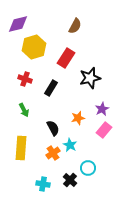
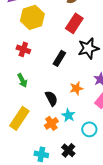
red rectangle: (66, 58) -> (74, 23), moved
black rectangle: (51, 88) -> (59, 58), moved
yellow rectangle: (21, 148) -> (19, 118), turned 30
cyan circle: (88, 168) -> (89, 129), moved

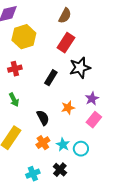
red cross: (23, 49) -> (15, 69), turned -32
cyan star: (68, 115) -> (63, 145), moved
cyan cross: (41, 154) -> (33, 174), turned -32

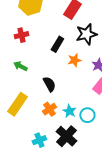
green arrow: (14, 100) -> (20, 66), turned 144
orange star: (68, 108) -> (74, 60), moved
black cross: (60, 170) -> (66, 136), size x1.5

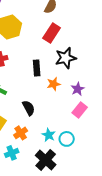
black rectangle: (57, 44) -> (37, 68), turned -35
orange cross: (49, 109) -> (21, 133), moved
cyan cross: (39, 140) -> (12, 153), moved

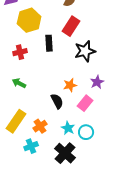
black rectangle: (37, 68) -> (49, 43), moved
orange star: (54, 84) -> (70, 85), moved
black semicircle: (29, 108) -> (57, 101), moved
pink rectangle: (80, 110) -> (85, 103), moved

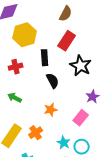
black star: (85, 51) -> (81, 66), turned -30
orange star: (70, 85) -> (51, 110), moved
black semicircle: (57, 101) -> (53, 81), moved
orange cross: (40, 126) -> (36, 133), moved

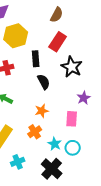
pink rectangle: (81, 118) -> (72, 119), turned -35
orange cross: (36, 133) -> (35, 132), moved

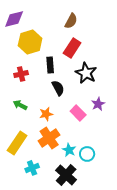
orange star: (42, 111) -> (46, 114), moved
pink rectangle: (72, 119) -> (78, 113), moved, turned -49
orange cross: (35, 132) -> (49, 138), size x1.5

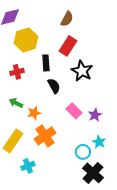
purple star: (98, 104) -> (95, 115), moved
orange star: (46, 114) -> (34, 113), moved
cyan star: (69, 150) -> (99, 142), moved
black cross: (66, 175) -> (93, 173), moved

